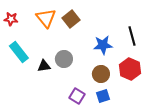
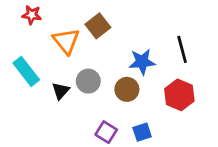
orange triangle: (46, 18) -> (66, 41), moved
red star: (11, 19) -> (32, 15), moved
black triangle: (44, 66) -> (61, 91), turned -40
brown circle: (101, 74) -> (127, 89), moved

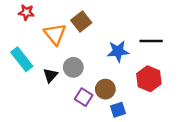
black line: (182, 49) -> (151, 41), turned -75
brown circle: (127, 89) -> (105, 89), moved
purple square: (106, 132) -> (84, 97), moved

